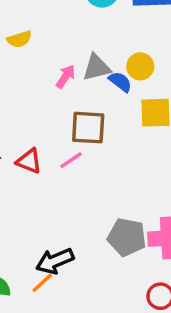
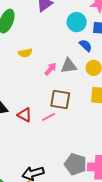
yellow semicircle: (19, 39) -> (25, 53), moved
blue semicircle: (120, 82) -> (86, 46), moved

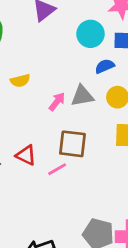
blue semicircle: (86, 46) -> (105, 66), turned -64
red triangle: (25, 115) -> (26, 155), moved

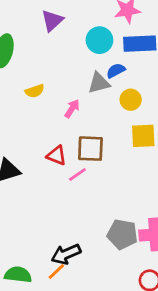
gray triangle: (82, 96) -> (99, 83), moved
red triangle: (26, 155) -> (57, 155), moved

